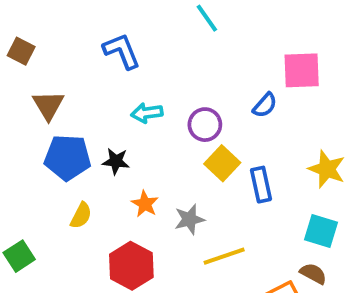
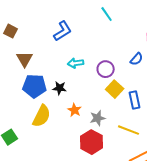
blue L-shape: (122, 51) -> (63, 31), turned 80
yellow semicircle: (81, 215) -> (42, 116), size x1.6
yellow line: (224, 256) -> (129, 130), moved, turned 40
red hexagon: (131, 266) -> (92, 142), moved

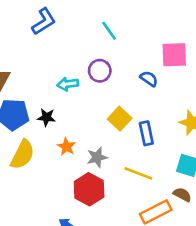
cyan line: (107, 14) -> (109, 31), moved
blue L-shape: (63, 31) -> (44, 21), moved
blue semicircle: (137, 59) -> (149, 79), turned -96
purple circle: (106, 69) -> (100, 71), moved

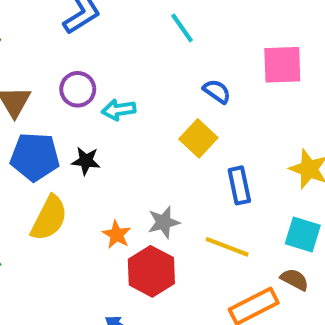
purple circle: (100, 71) -> (78, 89), moved
blue semicircle: (149, 79) -> (217, 91), moved
yellow square: (120, 119) -> (198, 138), moved
orange star: (66, 147) -> (117, 235), moved

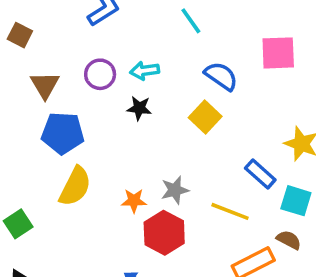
blue semicircle: (217, 91) -> (221, 76), size x1.4
cyan arrow: (119, 110) -> (145, 71), moved
black star: (86, 161) -> (139, 108), moved
blue rectangle: (239, 185) -> (260, 174), moved, turned -36
orange star: (117, 235) -> (134, 201), turned -30

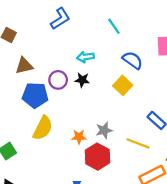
purple circle: (100, 74) -> (58, 80), moved
brown triangle: (45, 85) -> (24, 66), turned 48

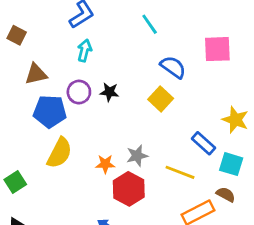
cyan arrow: (85, 57) -> (84, 50), moved, turned 112

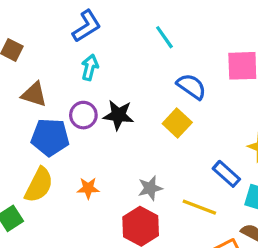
brown triangle: (36, 74) -> (34, 94), turned 30
black star: (109, 92) -> (118, 115), size x1.4
yellow semicircle: (60, 153) -> (39, 185), moved
orange star: (105, 164) -> (88, 188), moved

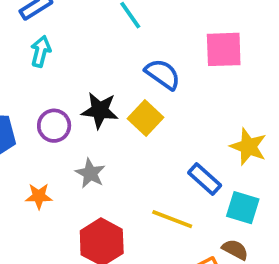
purple circle: (83, 115) -> (54, 126), moved
black star: (118, 115) -> (100, 110), moved
gray star: (150, 188) -> (90, 173), moved, turned -30

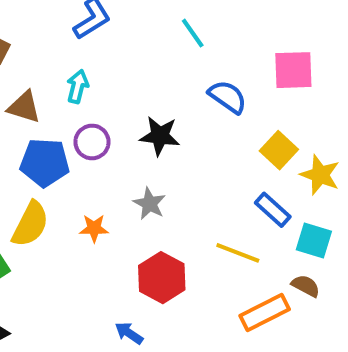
cyan arrow: (41, 51) -> (78, 86), moved
yellow square: (146, 118) -> (279, 150), moved
purple circle: (54, 126) -> (92, 142), moved

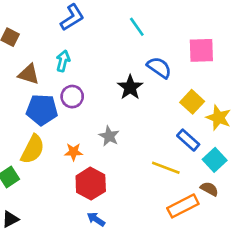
black star: (160, 136) -> (130, 87), moved, turned 30
cyan square: (314, 241) -> (215, 160), turned 30
red hexagon: (162, 278) -> (91, 184), moved

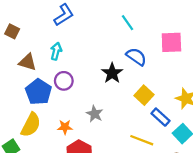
cyan line: (137, 27) -> (128, 23), moved
yellow square: (192, 102) -> (144, 95), moved
blue pentagon: (42, 110) -> (39, 92), turned 30

